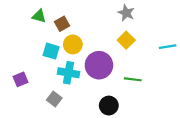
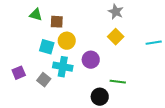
brown square: (62, 24) -> (57, 22), turned 32
purple circle: (99, 65) -> (91, 60), size x0.7
green line: (133, 79) -> (118, 82), moved
gray square: (54, 99) -> (44, 80), moved

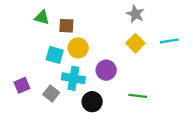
cyan line: (154, 43) -> (169, 41), moved
black circle: (100, 97) -> (92, 102), moved

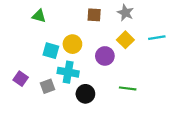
brown square: (66, 26) -> (94, 15), moved
purple circle: (106, 70) -> (105, 56), moved
purple square: (22, 85) -> (21, 79), turned -32
gray square: (51, 94) -> (48, 86), turned 32

